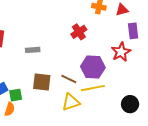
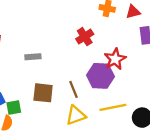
red star: (121, 52) -> (115, 59), moved
brown line: (69, 79) -> (73, 89), turned 42
yellow line: (93, 88) -> (113, 107), moved

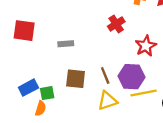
purple hexagon: (100, 76) -> (132, 77), moved

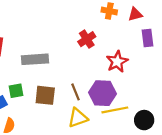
gray rectangle: (66, 44) -> (35, 59), size x1.6
green square: (47, 93) -> (16, 91), moved

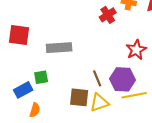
red cross: (87, 39) -> (108, 15), moved
brown square: (45, 95) -> (79, 97), moved

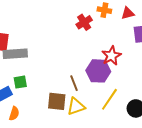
gray rectangle: (59, 48) -> (15, 54), moved
purple hexagon: (122, 79) -> (98, 71), moved
yellow line: (134, 95) -> (109, 99), turned -45

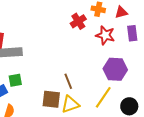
red star: (111, 56) -> (105, 35), moved, turned -30
purple hexagon: (98, 71) -> (115, 69), moved

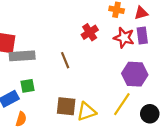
red cross: (78, 21) -> (90, 32), moved
purple rectangle: (132, 33) -> (142, 35), moved
brown line: (68, 81) -> (65, 60), moved

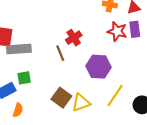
red cross: (90, 32) -> (74, 38), moved
purple hexagon: (135, 74) -> (99, 67), moved
brown square: (66, 106) -> (61, 98), turned 30

